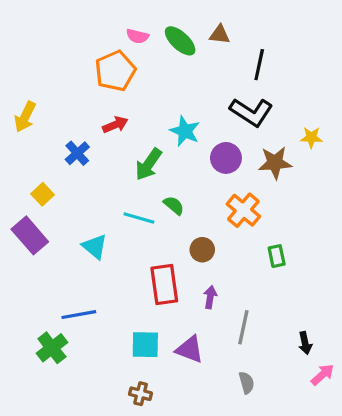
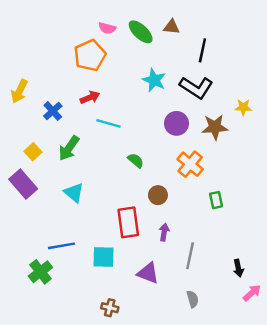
cyan star: (185, 131) -> (154, 80), moved
blue cross: (77, 153) -> (53, 111), moved
green arrow: (148, 164) -> (69, 148), moved
cyan line: (139, 218) -> (108, 123), moved
cyan square: (145, 345) -> (104, 257), moved

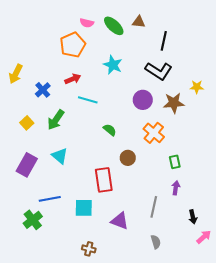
cyan star: (154, 80) -> (113, 65), moved
purple rectangle: (23, 184) -> (27, 165), moved, turned 70
purple arrow: (164, 232) -> (176, 188), moved

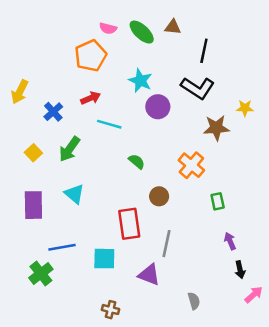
purple circle: (143, 100) -> (158, 107), moved
purple rectangle: (27, 165) -> (33, 205), turned -30
purple arrow: (176, 188) -> (230, 241), moved, turned -32
gray line: (154, 207) -> (167, 244), moved

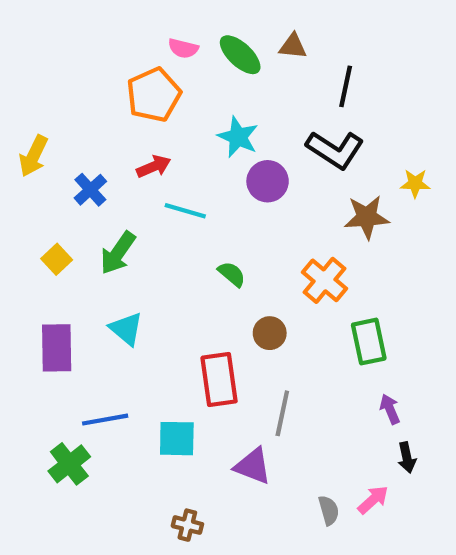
green rectangle: (218, 201) -> (369, 342), size x1.5
pink arrow: (254, 295) -> (373, 500), moved

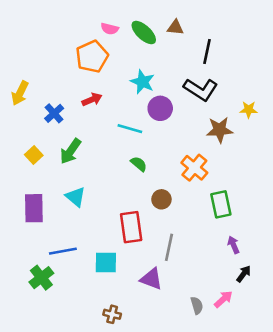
cyan line: (185, 211) -> (130, 129), moved
black arrow: (407, 458) -> (244, 274), turned -132

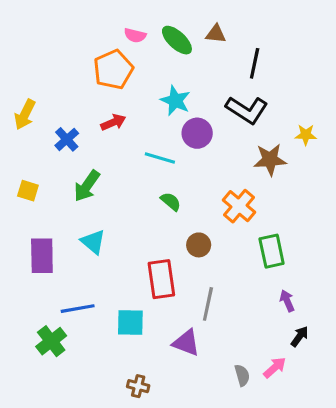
yellow square: (34, 155) -> (28, 191), moved, turned -30

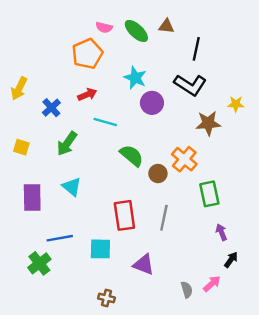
cyan line: (160, 158) -> (105, 122), moved
green semicircle: (171, 201) -> (132, 156), size x1.5
brown circle: (199, 245) -> (158, 174), moved
gray line: (208, 304) -> (164, 218), moved

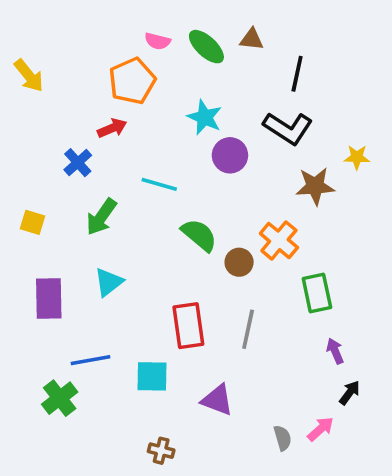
yellow arrow: (19, 88) -> (29, 76), moved, turned -65
red arrow: (87, 94) -> (112, 128), moved
cyan triangle: (72, 187) -> (109, 282), turned 42

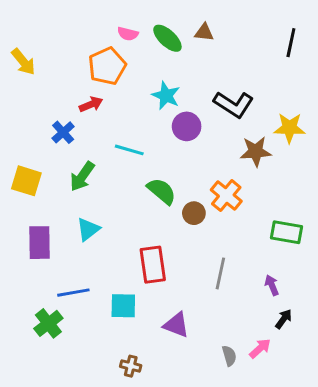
black line: (297, 74) -> (291, 43), moved
yellow star: (357, 157) -> (289, 128), size x1.5
yellow square: (32, 222) -> (26, 181), size x1.5
green rectangle: (317, 293) -> (287, 232), moved, turned -68
gray line: (248, 329) -> (220, 273), moved

